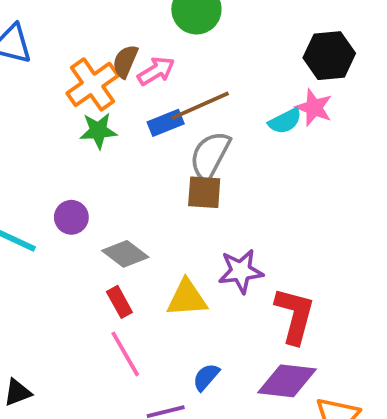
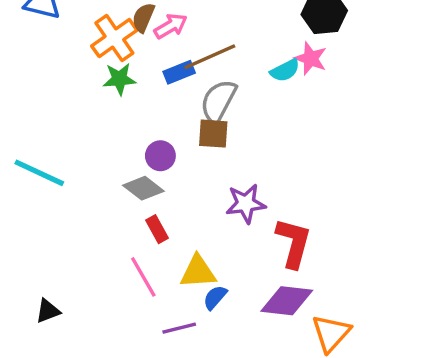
purple circle: (71, 217) -> (160, 156), moved
yellow triangle: (187, 298) -> (198, 272), moved
red rectangle: (119, 302) -> (157, 229), moved

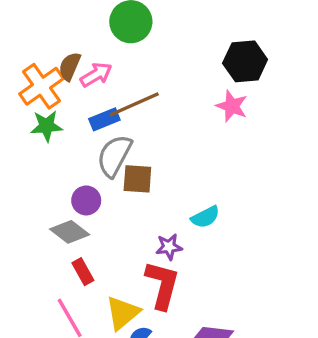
cyan semicircle: (285, 70) -> (205, 217), moved
gray semicircle: (218, 101) -> (114, 156), moved
purple star: (246, 204) -> (169, 247), size x0.7
red L-shape: (293, 243) -> (162, 285), moved
yellow triangle: (198, 272) -> (123, 313), turned -36

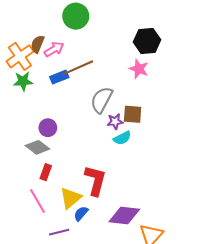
gray semicircle: (114, 156) -> (102, 100), moved
brown square: (137, 179) -> (133, 114), moved
purple star: (169, 247) -> (115, 122), moved
red rectangle: (83, 272) -> (46, 172), turned 49

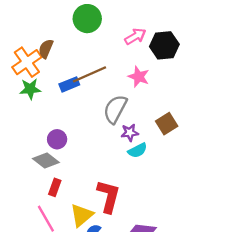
pink arrow: (54, 49) -> (135, 36), moved
pink star: (139, 69) -> (139, 77), moved
brown square: (133, 114) -> (167, 124), moved, turned -36

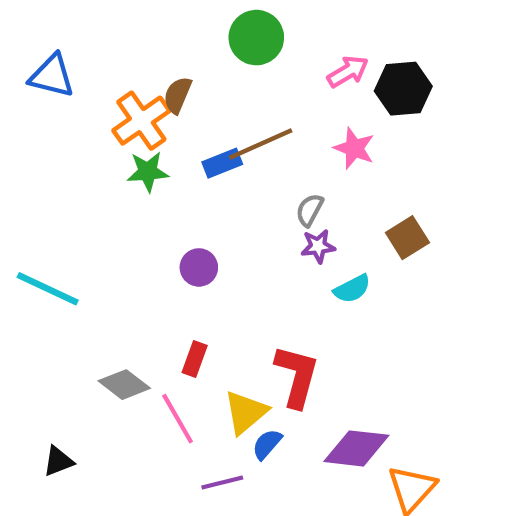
gray semicircle: (115, 109) -> (310, 210), size x0.6
purple star: (130, 133) -> (318, 246), moved
gray diamond: (46, 160) -> (124, 385), moved

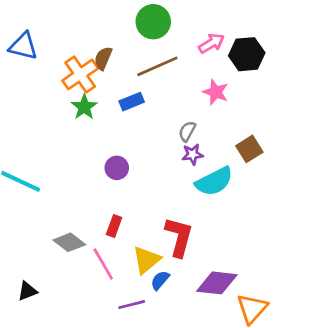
brown line: (261, 144) -> (157, 66), moved
green star: (148, 172) -> (84, 107), turned -30
cyan semicircle: (352, 289) -> (214, 181), size x1.6

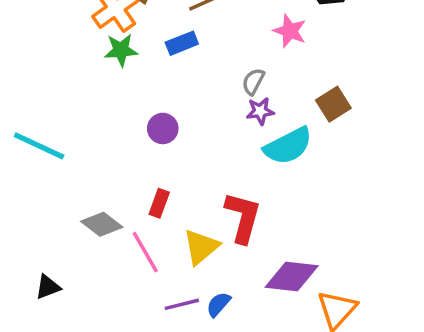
green star: (84, 107) -> (121, 50), turned 30
blue semicircle: (160, 280) -> (218, 304), moved

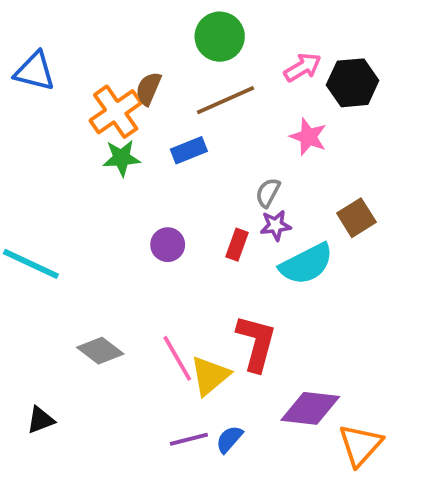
red rectangle: (159, 203) -> (237, 245), moved
pink line: (145, 252) -> (177, 358), moved

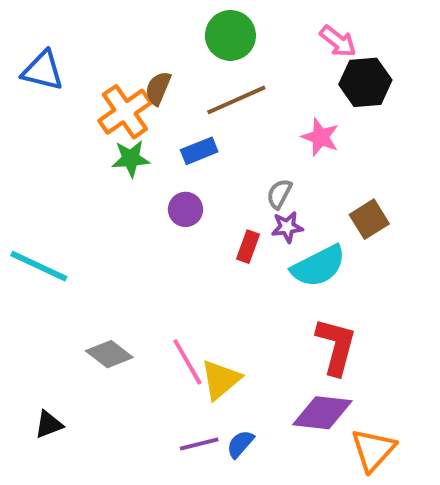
pink arrow: (303, 67) -> (338, 41), moved, turned 69
purple circle: (168, 245) -> (185, 209), moved
red L-shape: (256, 343) -> (336, 346), moved

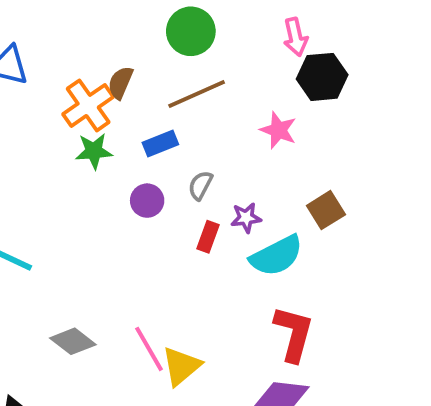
pink arrow: (338, 41) -> (295, 37), turned 39
gray semicircle: (279, 194) -> (200, 185), moved

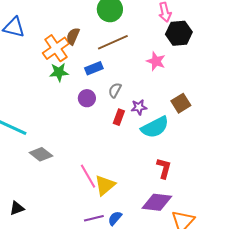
red L-shape: (294, 334) -> (164, 168), size x0.7
gray diamond: (73, 341) -> (41, 154), moved

